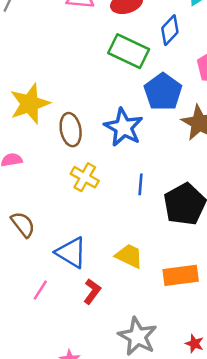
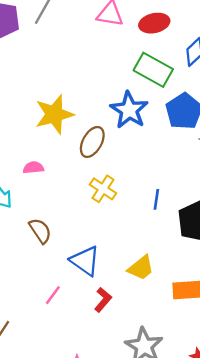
blue star: (124, 127) -> (129, 110), moved
brown ellipse: (71, 130) -> (92, 142), turned 36
yellow trapezoid: (129, 256) -> (141, 268), turned 112

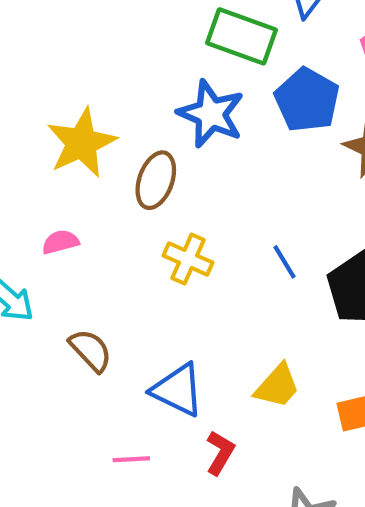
blue line: (156, 199) -> (284, 262), turned -30
pink line: (53, 295) -> (131, 459), turned 60

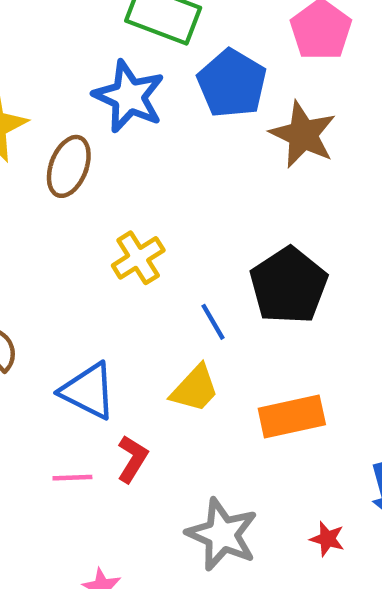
yellow cross: (188, 259) -> (138, 258), moved, turned 33
blue line: (284, 262) -> (213, 322), moved
pink line: (131, 459) -> (72, 478), moved

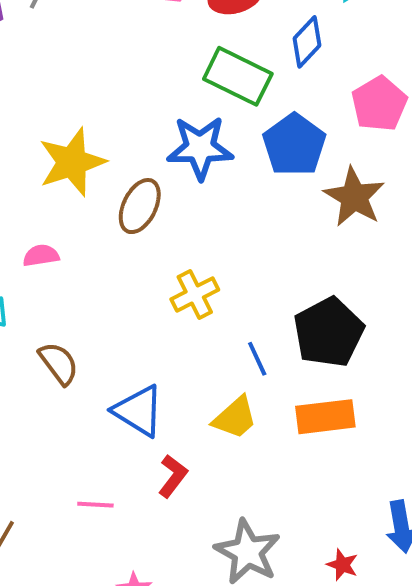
blue star: (129, 96) -> (200, 148), turned -30
orange rectangle: (292, 416) -> (325, 417), moved
pink line: (72, 478) -> (95, 505), moved

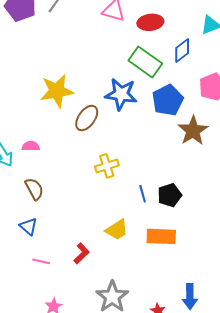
pink semicircle: (41, 256) -> (31, 146), moved
black pentagon: (329, 332) -> (170, 195), size x0.7
blue line: (257, 359) -> (143, 194), moved
blue triangle: (138, 411) -> (28, 226), moved, size x0.7

